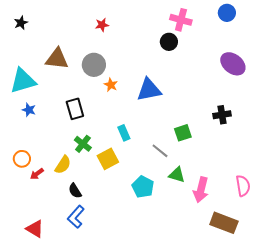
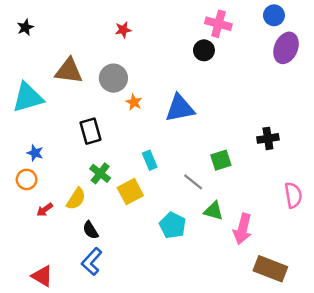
purple ellipse: (233, 64) -> (286, 48), moved, turned 75
blue star: (29, 110) -> (35, 153), moved
orange circle: (22, 159) -> (27, 179), moved
pink semicircle: (243, 186) -> (293, 195), moved

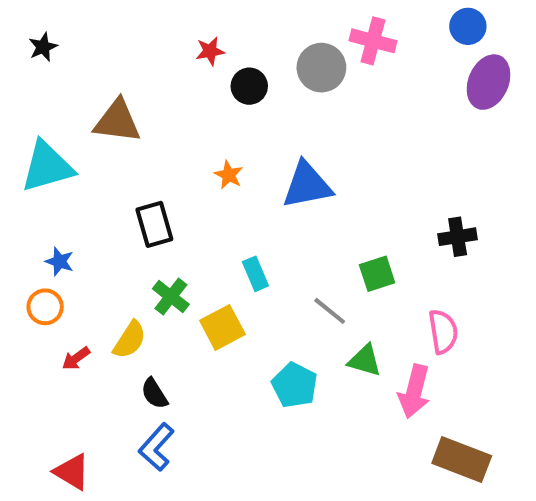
black circle: (204, 50) -> (249, 86), moved
gray circle: (113, 78) -> (321, 68), moved
pink semicircle: (293, 195) -> (443, 332), moved

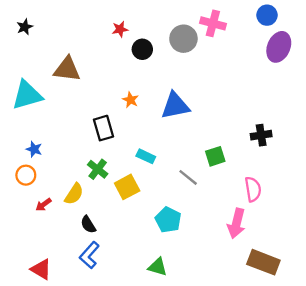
black rectangle: (154, 224) -> (103, 128), moved
cyan rectangle: (255, 274) -> (146, 156), turned -42
green triangle: (365, 360) -> (158, 267), moved

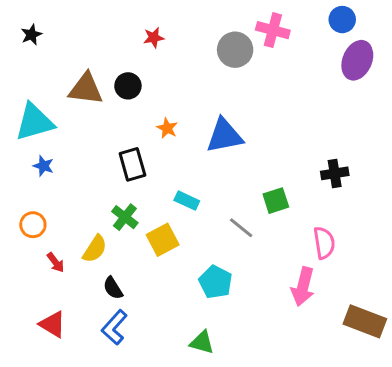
black circle: (142, 49) -> (128, 86), moved
blue star: (34, 149) -> (43, 166), moved
red arrow: (43, 205) -> (56, 262), turned -91
brown rectangle: (263, 262) -> (365, 321), moved
red triangle: (41, 269) -> (53, 324), moved

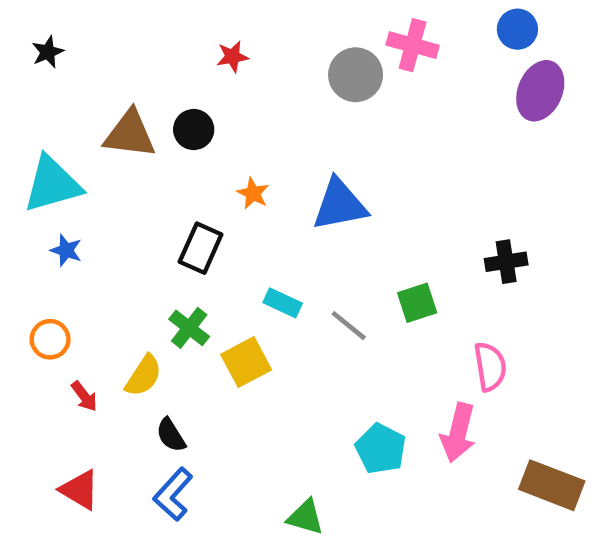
black rectangle: (132, 164) -> (201, 248), turned 40
gray line: (241, 228) -> (349, 326), moved
cyan pentagon: (215, 282) -> (381, 449), moved

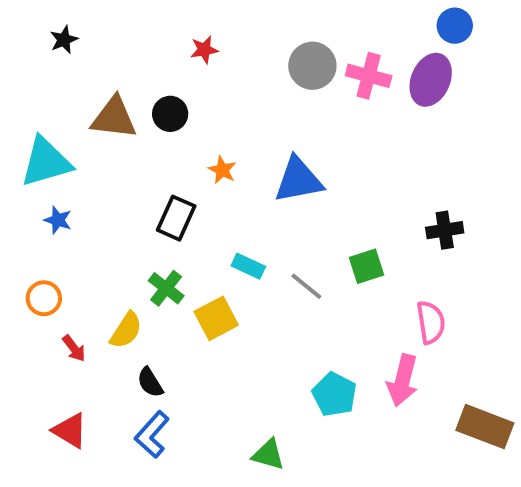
pink cross: (413, 45) -> (369, 76), moved
black star: (48, 52) -> (64, 40), moved
purple ellipse: (540, 91) -> (431, 80), moved

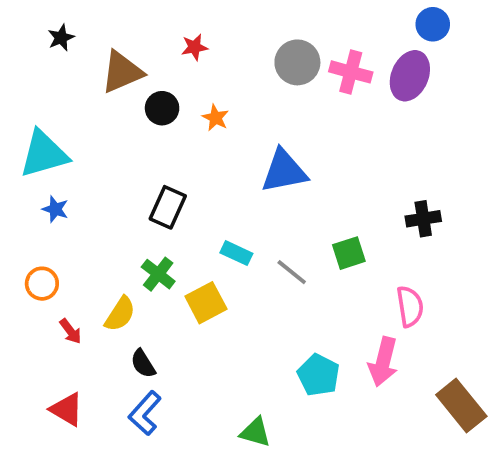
brown triangle: (114, 118) -> (122, 72), moved, turned -30
orange star: (222, 170) -> (215, 118), moved
brown rectangle: (485, 427) -> (461, 406), turned 30

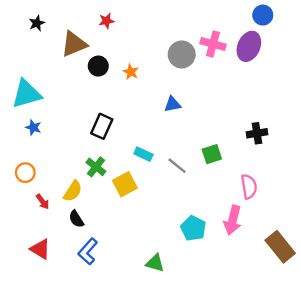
red star: (194, 47) -> (106, 21), moved
gray circle: (297, 62) -> (182, 54), moved
blue triangle: (284, 171) -> (172, 104), size x0.6
black semicircle: (143, 364) -> (76, 219), moved

